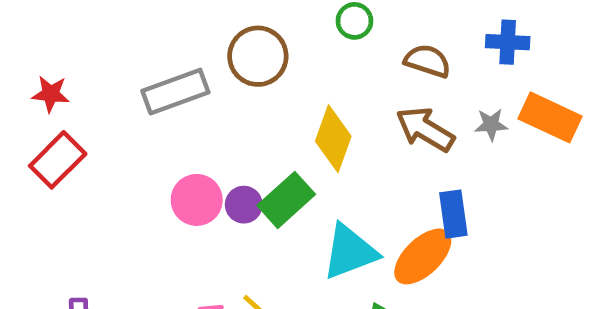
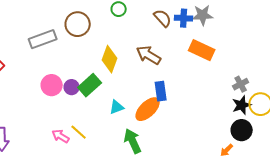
brown semicircle: (428, 61) -> (163, 18), moved, turned 30
gray star: (491, 125) -> (203, 15), moved, size x1.5
cyan triangle: (350, 252) -> (117, 107), size x0.6

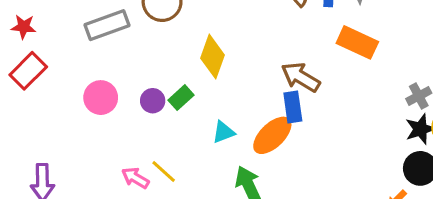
brown arrow: (149, 55) -> (301, 77), moved
pink circle: (52, 85) -> (101, 98), moved
green rectangle: (90, 85) -> (181, 98), size x0.7

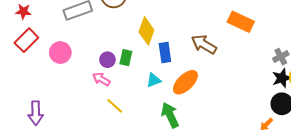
pink circle: (101, 98) -> (60, 52), moved
green rectangle: (181, 98) -> (126, 58), turned -35
blue rectangle: (293, 107) -> (165, 52), moved
pink arrow: (135, 178) -> (101, 79), moved

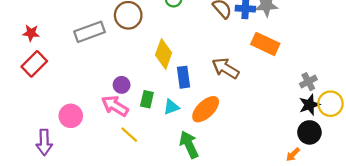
pink circle: (60, 52) -> (71, 116), moved
green rectangle: (126, 58) -> (147, 99), moved
pink arrow: (101, 79) -> (115, 106), size x1.4

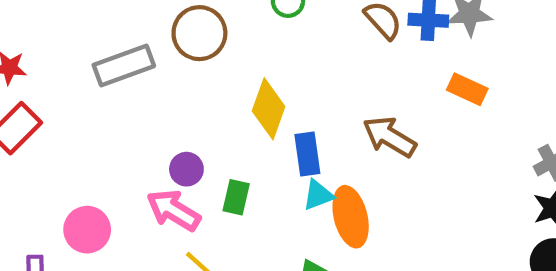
orange rectangle: (265, 44) -> (467, 89), size x0.7
cyan triangle: (171, 107) -> (318, 195), moved
orange ellipse: (206, 109) -> (351, 217), turned -60

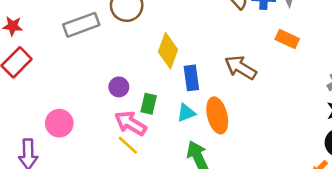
cyan triangle: (318, 195) -> (186, 113), moved
pink arrow: (174, 210) -> (130, 123), moved

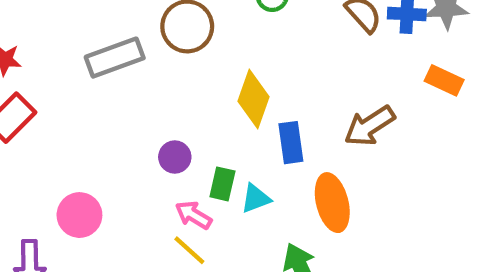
brown arrow: (241, 68) -> (370, 126), turned -64
cyan triangle: (186, 113) -> (256, 198), moved
pink arrow: (130, 123) -> (193, 215), size x0.7

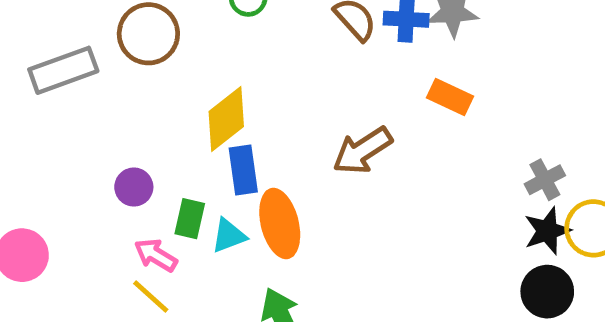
yellow diamond: (254, 99) -> (226, 119), turned 32
blue rectangle: (291, 143) -> (243, 170), moved
orange ellipse: (332, 203) -> (280, 223), moved

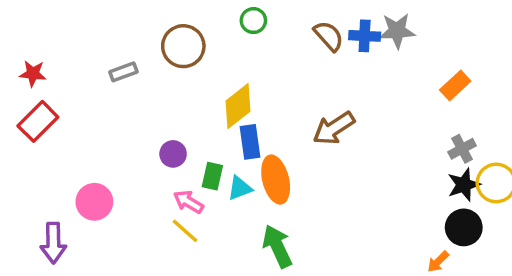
gray rectangle: (63, 70) -> (123, 72), size x0.6
orange rectangle: (450, 97) -> (455, 86), moved, turned -68

